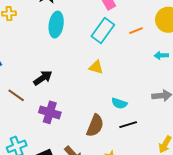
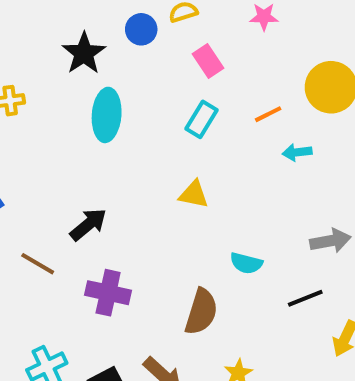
cyan rectangle: (103, 30) -> (201, 119), size x0.7
cyan arrow: (161, 55) -> (297, 152), moved
black line: (128, 125) -> (305, 298), moved

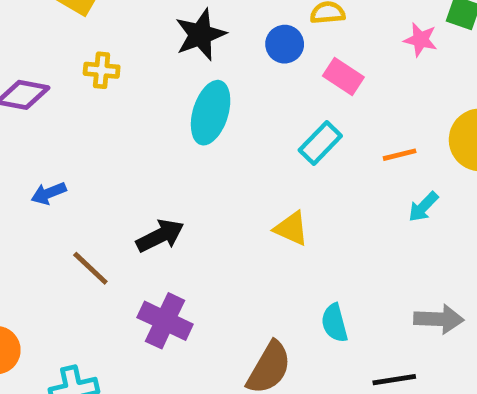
blue circle: (141, 29) -> (285, 44), moved
pink rectangle: (208, 61) -> (343, 76), turned -36
cyan arrow: (297, 152) -> (423, 207), turned -52
cyan semicircle: (246, 263) -> (334, 323), turned 48

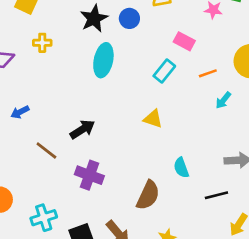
blue circle: (285, 44) -> (129, 18), moved
pink rectangle: (343, 76) -> (184, 41), moved

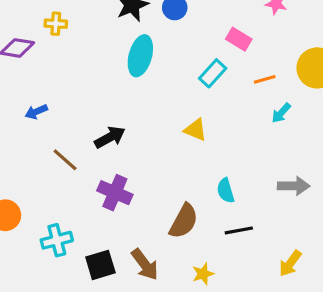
yellow cross: (42, 43) -> (56, 24), moved
black line: (216, 195) -> (239, 230), moved

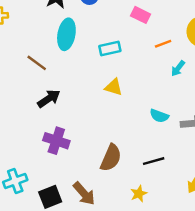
cyan rectangle: (213, 73) -> (110, 48), moved, turned 40
brown line: (65, 160) -> (37, 63), moved
cyan semicircle: (226, 191) -> (159, 116), moved, turned -48
yellow star: (203, 274) -> (139, 194), moved

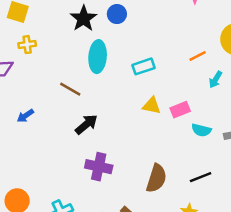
pink rectangle: (141, 15) -> (180, 110), moved, turned -42

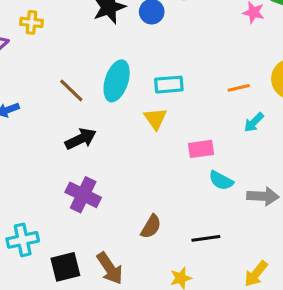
cyan ellipse: (98, 57) -> (117, 81), moved
yellow triangle: (152, 106) -> (155, 119), moved, turned 30
brown semicircle: (156, 178) -> (151, 227), size x0.7

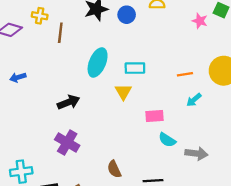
brown line: (71, 90) -> (60, 33), moved, turned 48
brown semicircle: (151, 227) -> (114, 169), turned 120

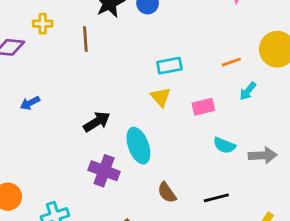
brown line: (60, 33) -> (85, 39), moved
cyan ellipse: (98, 62) -> (138, 146), moved, turned -32
pink rectangle: (154, 116) -> (203, 107), moved

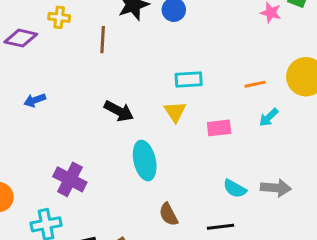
black arrow: (97, 122) -> (119, 111), moved, turned 52
cyan semicircle: (224, 145) -> (235, 189), moved
purple cross: (104, 171) -> (70, 179), moved

